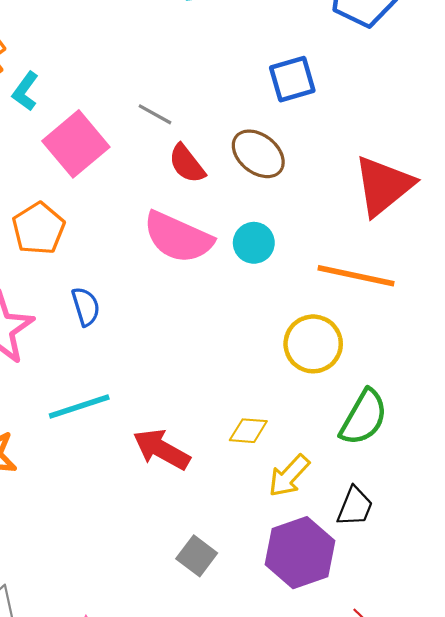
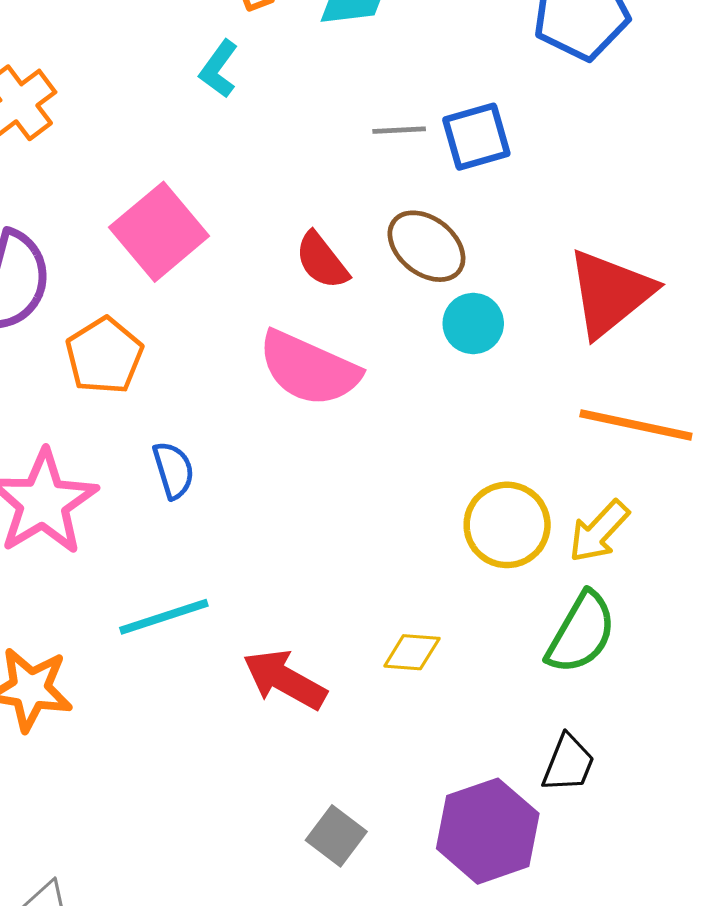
cyan L-shape: (25, 91) -> (219, 69), moved
gray line: (155, 114) -> (399, 130), moved, turned -32
cyan circle: (254, 243) -> (473, 324), moved
orange line: (356, 276) -> (636, 425), moved
yellow arrow: (289, 476) -> (599, 531), moved

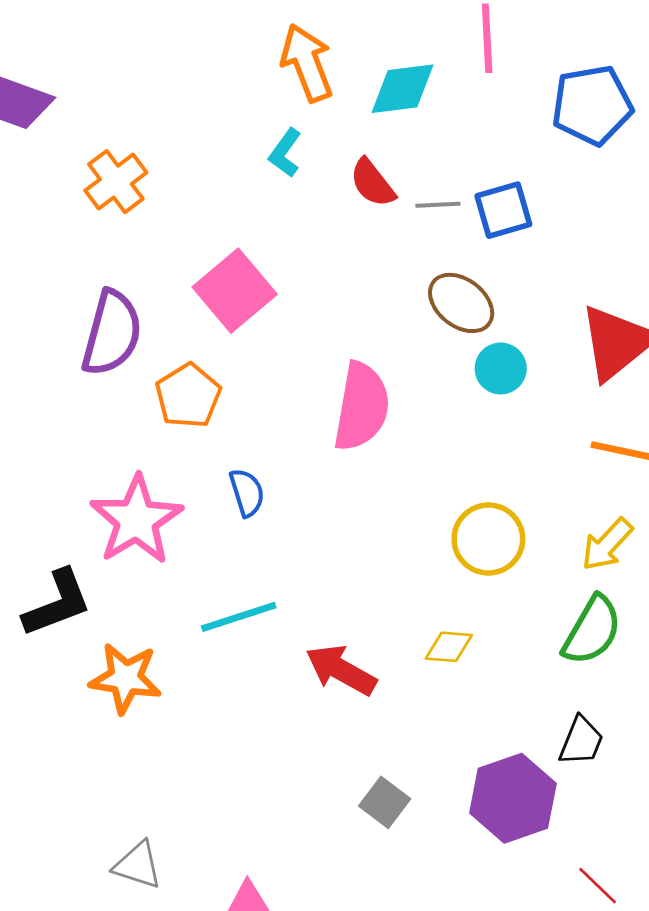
red semicircle: (322, 261) -> (372, 183), moved
pink semicircle: (309, 369) -> (362, 407), turned -104
yellow circle: (507, 525) -> (488, 539), moved

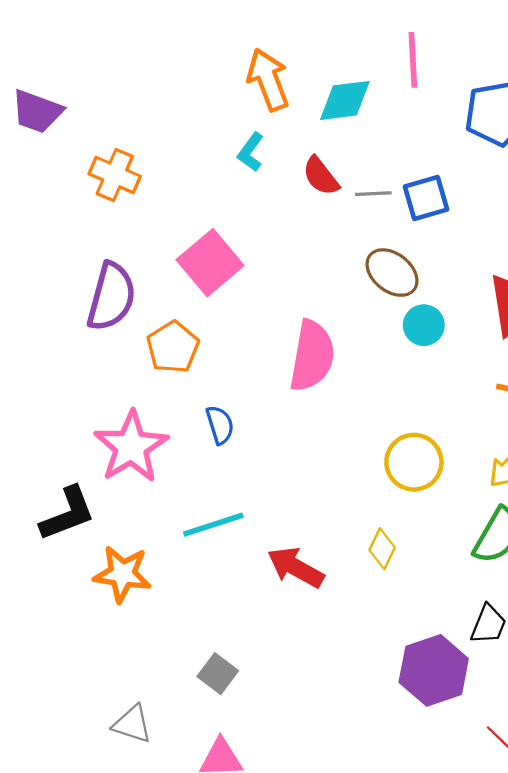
orange cross: (116, 182) -> (115, 175), turned -30
yellow diamond: (449, 647) -> (382, 549), turned -69
gray square: (385, 802) -> (218, 674), moved

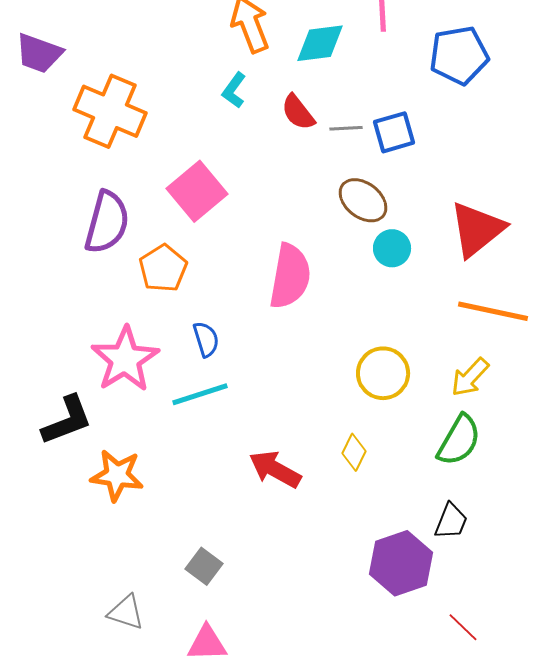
orange cross: (115, 175) -> (110, 111), size x1.5
cyan line: (213, 525) -> (200, 394), moved

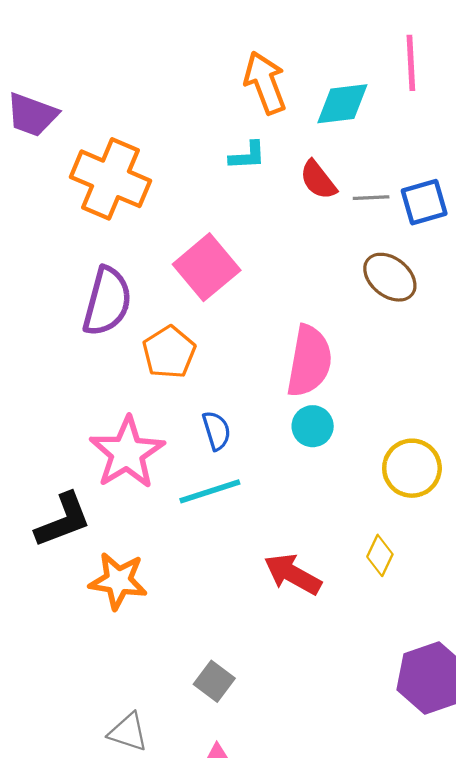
cyan L-shape: (234, 90) -> (247, 156), turned -129
cyan circle: (392, 248) -> (313, 426), moved

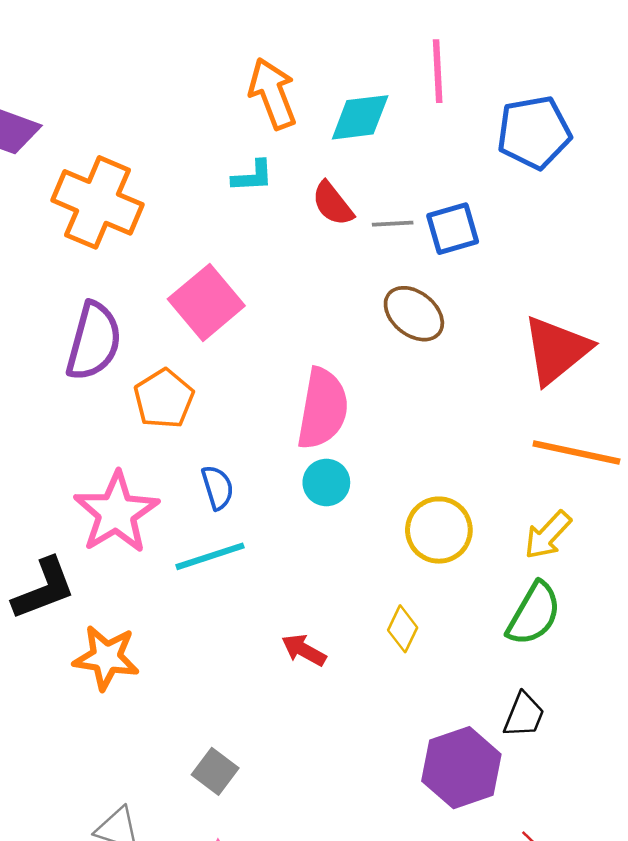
red arrow: (293, 574) -> (304, 650), size x0.7

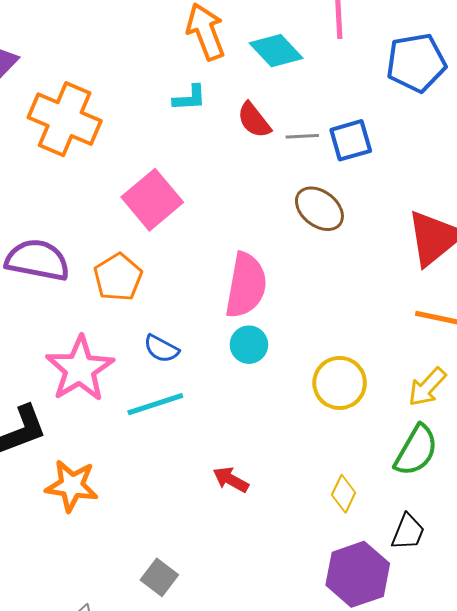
cyan diamond: (360, 117) -> (276, 51), turned 54
purple semicircle: (94, 341) -> (37, 260), moved, turned -94
blue semicircle: (218, 488) -> (161, 349), turned 135
yellow diamond: (403, 629) -> (344, 494), moved

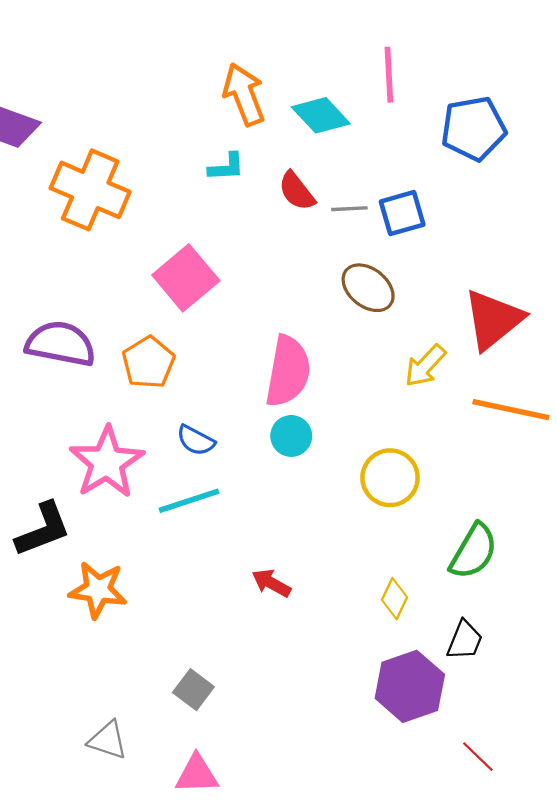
yellow arrow: (427, 387) -> (425, 366), moved

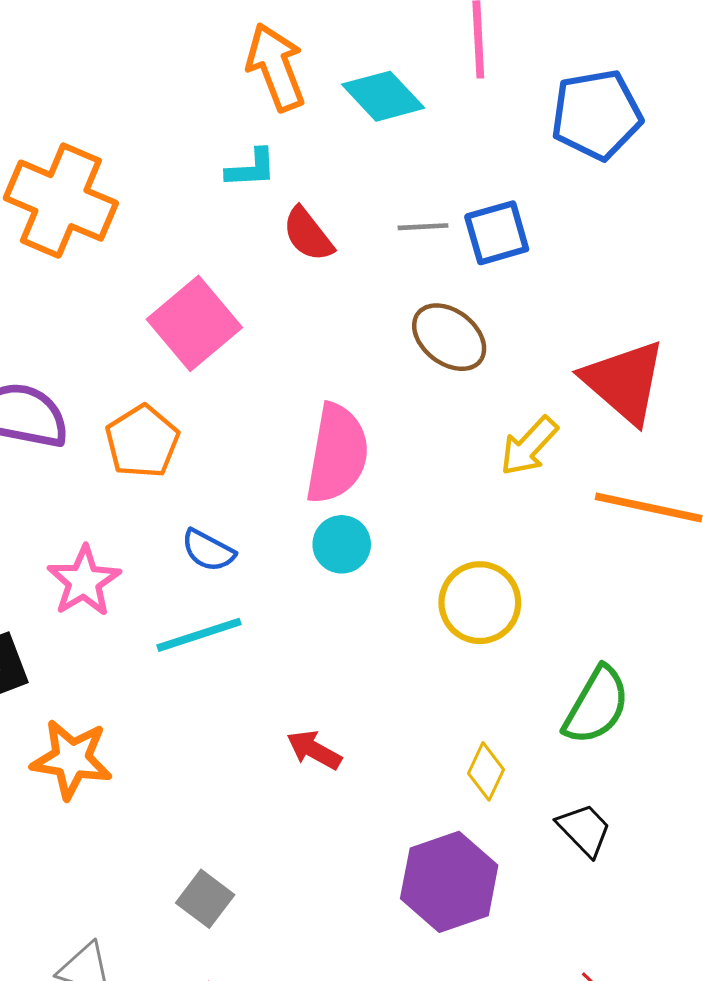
red semicircle: (297, 191) -> (308, 234), moved
red triangle: (493, 320) -> (624, 382), turned -40
pink star: (107, 462) -> (84, 581), size x0.7
black trapezoid: (465, 640) -> (584, 830), turned -66
purple hexagon: (410, 686) -> (449, 882), moved

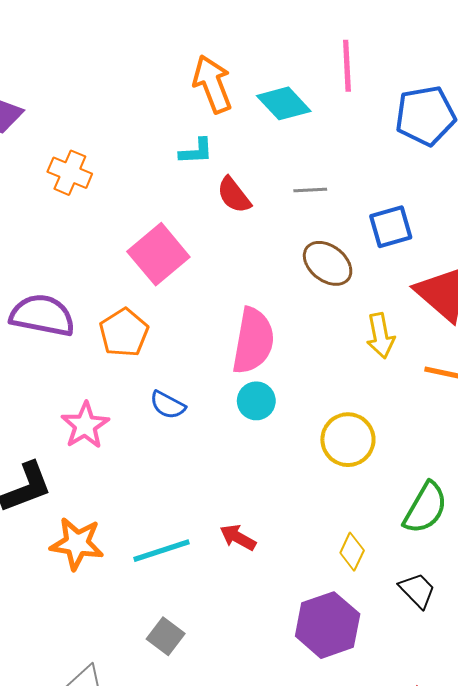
orange cross: (61, 201) -> (70, 173), size x0.6
blue square: (497, 233) -> (391, 227), moved
yellow arrow: (529, 446) -> (381, 336), turned -54
cyan line: (199, 635) -> (162, 551), moved

